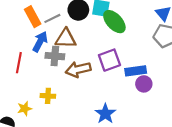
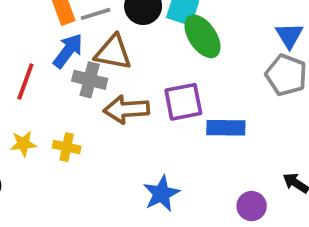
purple circle: (144, 84) -> (252, 206), moved
yellow star: (25, 109) -> (23, 144), moved

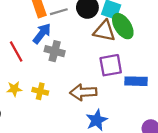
brown triangle: (113, 52) -> (104, 31), moved
red line: (25, 81) -> (16, 52), turned -50
brown arrow: (126, 109) -> (83, 92), moved

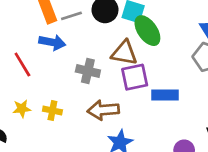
brown triangle: (104, 31) -> (124, 53), moved
blue arrow: (42, 33) -> (52, 42), turned 65
gray cross: (55, 51) -> (88, 71), moved

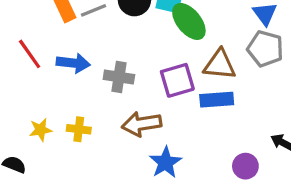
blue arrow: (52, 42) -> (73, 63), moved
brown triangle: (124, 53) -> (220, 65), moved
red line: (22, 64) -> (30, 54), moved

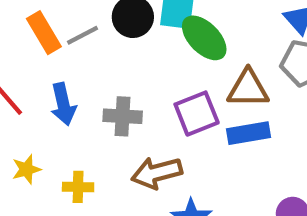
blue arrow: (73, 63) -> (63, 104), turned 76
yellow star: (41, 130) -> (26, 169), moved

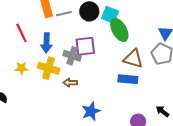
purple square: (197, 114) -> (85, 46), moved
brown arrow: (157, 173) -> (70, 83), moved, size x0.6
yellow cross: (78, 187) -> (49, 68), moved, size x1.5

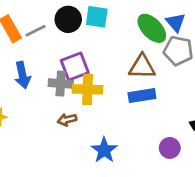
green ellipse: (119, 30) -> (152, 28), moved
yellow cross: (49, 68) -> (88, 89), moved

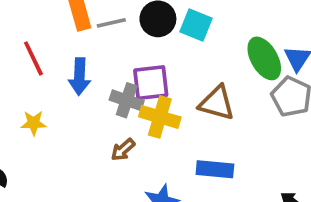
brown triangle: (142, 67) -> (217, 103), moved
blue rectangle: (142, 96) -> (215, 169), moved
brown arrow: (67, 120) -> (123, 150), turned -42

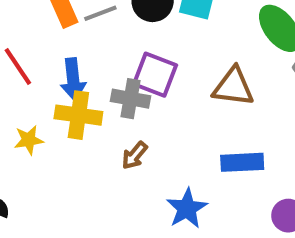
purple square: (151, 83) -> (155, 75), turned 36
yellow cross: (160, 117) -> (78, 115), moved

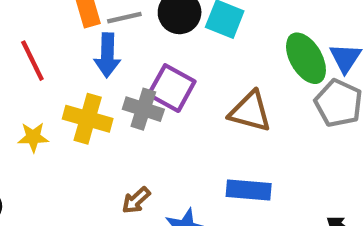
blue arrow: (73, 79) -> (107, 55), moved
brown arrow: (135, 155) -> (136, 200), moved

